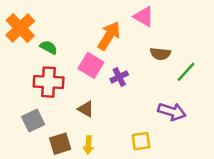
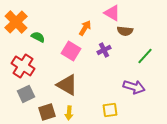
orange arrow: (109, 36) -> (85, 28), size x0.7
brown semicircle: (160, 54) -> (125, 31), moved
purple cross: (119, 77) -> (104, 50), moved
red cross: (49, 82) -> (23, 66), moved, turned 30
brown triangle: (86, 109) -> (67, 85), size x1.6

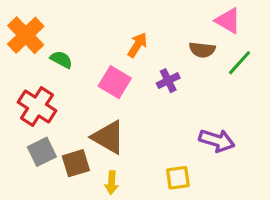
pink triangle: (112, 13) -> (228, 21), moved
green line: (145, 56) -> (239, 63), moved
brown square: (47, 112) -> (76, 163), moved

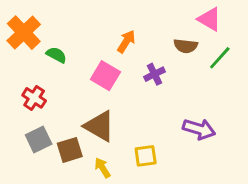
red cross: (37, 106) -> (34, 98), size x0.7
yellow square: (178, 178) -> (146, 156), moved
yellow arrow: (112, 183) -> (102, 168), turned 144

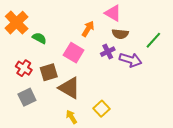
pink triangle: (209, 19) -> (113, 13), moved
brown semicircle: (186, 46) -> (120, 34), moved
purple arrow: (199, 129) -> (131, 60), moved
brown square: (70, 150) -> (49, 72), moved
yellow square: (146, 156) -> (102, 109), turned -35

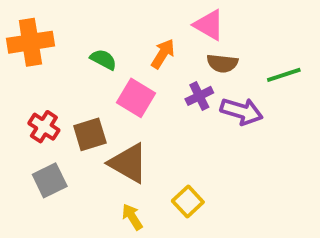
orange cross: (17, 23) -> (30, 42), turned 35
green semicircle: (39, 38) -> (103, 59), moved
green line: (153, 40) -> (284, 75), turned 30

